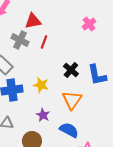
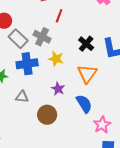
gray cross: (20, 40) -> (42, 37), moved
blue semicircle: (69, 130) -> (84, 104), turned 30

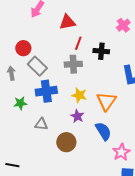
gray cross: (42, 37) -> (73, 64), moved, turned -30
black cross: (86, 44) -> (101, 51), moved, turned -35
yellow star: (56, 59) -> (79, 95), moved

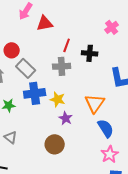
red triangle: (67, 22) -> (45, 23), moved
yellow star: (79, 95) -> (58, 99), moved
gray triangle: (41, 124) -> (11, 137), moved, turned 32
blue semicircle: (103, 131) -> (106, 128), moved

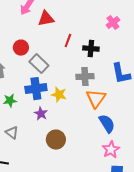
red circle: (12, 50) -> (21, 48), moved
gray cross: (62, 66) -> (85, 77), moved
gray rectangle: (26, 68) -> (39, 64), moved
purple star: (66, 118) -> (41, 114), moved

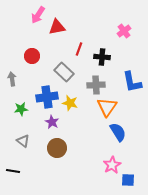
gray rectangle: (39, 64) -> (64, 72), moved
brown circle: (56, 140) -> (57, 148), moved
pink star: (111, 150) -> (112, 165), moved

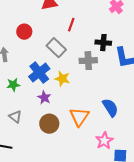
black cross: (102, 57) -> (103, 43), moved
blue cross: (47, 97) -> (39, 73), turned -30
orange triangle: (107, 107) -> (79, 117), moved

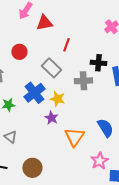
purple star: (44, 98) -> (51, 118), moved
brown circle: (49, 124) -> (32, 168), moved

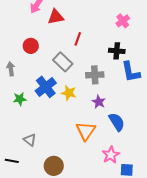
black cross: (98, 63) -> (117, 51), moved
purple star: (51, 118) -> (99, 102), moved
gray triangle: (10, 137) -> (30, 140), moved
brown circle: (32, 168) -> (54, 166), moved

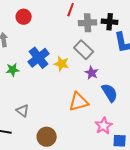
gray rectangle: (63, 62) -> (84, 50), moved
gray cross: (95, 75) -> (88, 23), moved
orange triangle: (86, 131) -> (79, 102), turned 40

